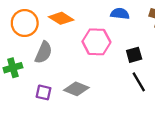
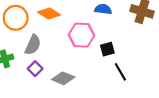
black square: (134, 55) -> (107, 49), moved
purple square: (43, 92) -> (35, 69), moved, turned 32

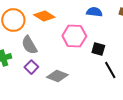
gray semicircle: (33, 45) -> (29, 45), turned 126
black square: (107, 49) -> (98, 49), turned 32

